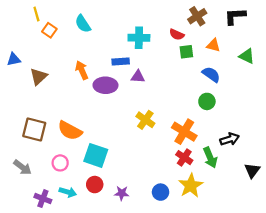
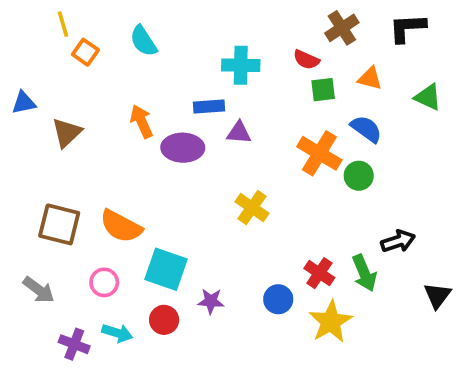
orange cross: (184, 132) -> (319, 153), moved
blue circle: (161, 192) -> (278, 299), moved
purple star: (122, 193) -> (211, 301), moved

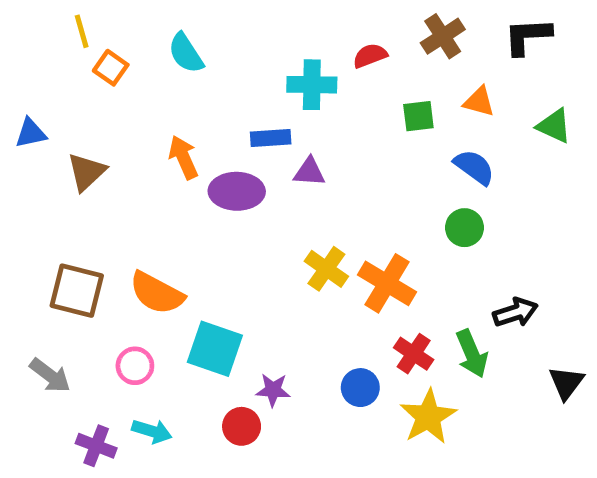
red semicircle: (306, 60) -> (370, 56), moved, turned 135
orange cross: (319, 153) -> (387, 283), moved
red circle: (164, 320) -> (242, 426), moved

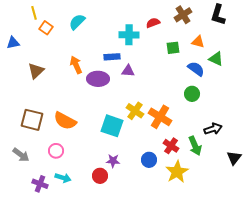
black L-shape: (528, 36) -> (218, 15), turned -70
cyan semicircle: (186, 53) -> (77, 22), turned 78
green triangle: (554, 126) -> (216, 59), moved
blue triangle: (31, 133) -> (13, 43), moved
cyan square: (215, 349) -> (112, 126), moved

